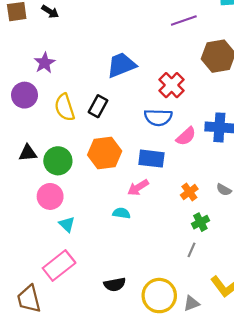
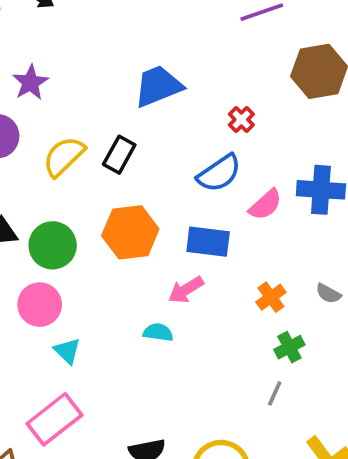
red cross: (172, 85) -> (241, 120), size x0.6
yellow semicircle: (65, 107) -> (64, 157), turned 64
blue semicircle: (158, 117) -> (219, 173), turned -36

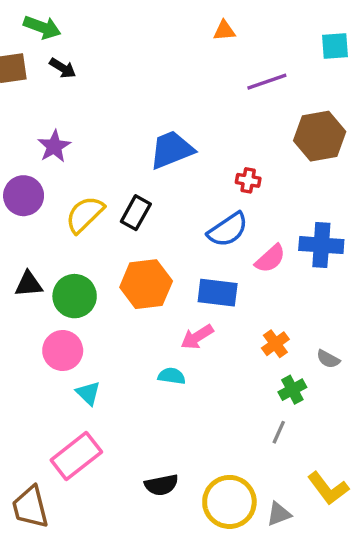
red cross: (241, 120) -> (248, 180), turned -35
gray semicircle: (328, 293) -> (328, 359), moved

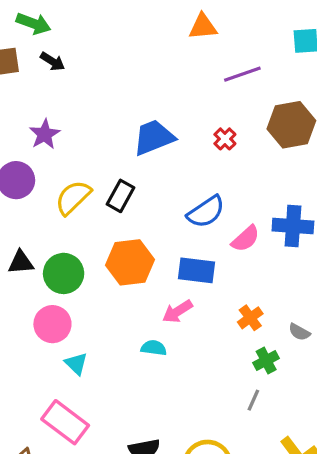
orange triangle: (224, 31) -> (203, 27), size x1.4
red cross: (248, 180) -> (225, 139), moved, turned 35
pink rectangle: (76, 456) -> (65, 422), turned 75

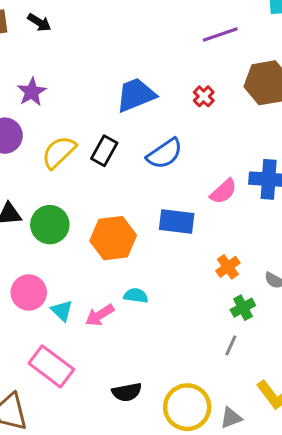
blue semicircle: (206, 212) -> (165, 154), moved
orange hexagon: (130, 262) -> (113, 238), moved
pink arrow: (177, 311) -> (100, 315), moved
pink circle: (52, 324) -> (29, 293), moved

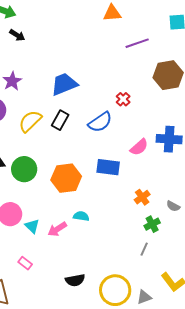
blue trapezoid: (136, 95) -> (64, 84), moved
red cross: (204, 96) -> (123, 99), moved
pink rectangle: (51, 366) -> (25, 263), size x0.5

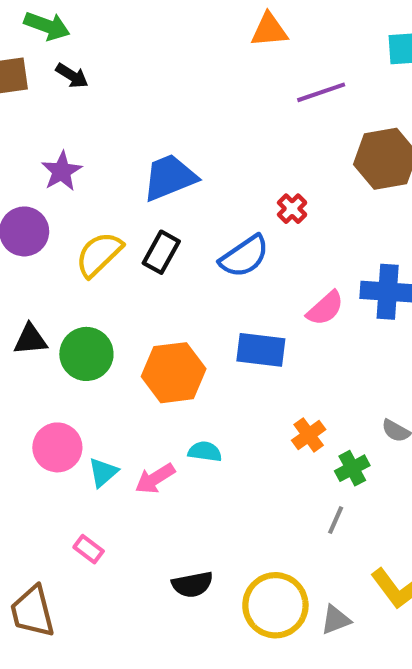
orange cross: (142, 197) -> (309, 435), moved
cyan triangle: (32, 226) -> (103, 472), turned 35

